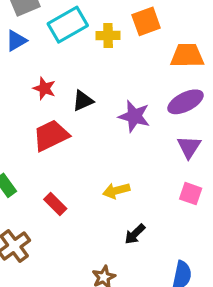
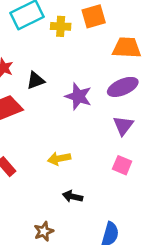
black arrow: (135, 234) -> (73, 196), turned 54

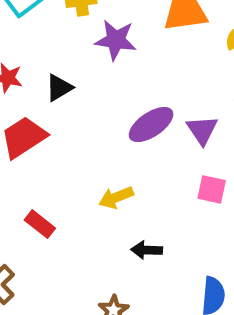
purple ellipse: (123, 87) -> (151, 125), moved
purple star: (78, 96) -> (116, 40), moved

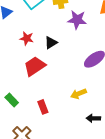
red rectangle: (40, 224) -> (43, 107), turned 32

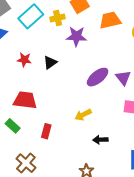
red trapezoid: (35, 66) -> (25, 100), moved, turned 45
red rectangle: (43, 107) -> (46, 131), turned 40

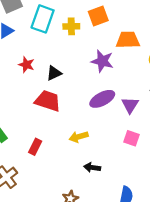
cyan rectangle: (31, 16) -> (43, 19), turned -40
purple star: (76, 36) -> (102, 61), moved
red trapezoid: (25, 100) -> (48, 101), moved

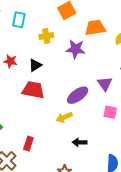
cyan rectangle: (43, 19) -> (19, 20), size x0.7
yellow cross: (71, 26) -> (46, 36), moved
purple ellipse: (102, 99) -> (78, 95), moved
red rectangle: (35, 147) -> (28, 144), moved

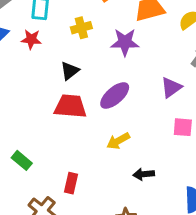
red star: (10, 61) -> (31, 39), moved
purple triangle: (105, 84) -> (171, 87), turned 35
purple ellipse: (78, 95) -> (115, 95), moved

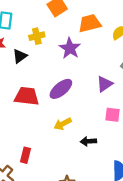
purple star: (125, 42) -> (70, 48), turned 30
black triangle: (70, 71) -> (20, 56), moved
black arrow: (144, 174) -> (88, 141), moved

